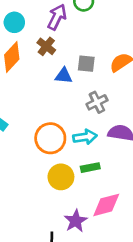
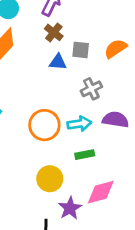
brown cross: (46, 46) -> (54, 32), moved
yellow circle: (61, 177) -> (50, 179), moved

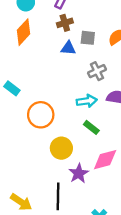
brown cross: (54, 32) -> (65, 23), turned 35
orange circle: (44, 125) -> (41, 115), moved
green rectangle: (85, 155) -> (91, 127), turned 49

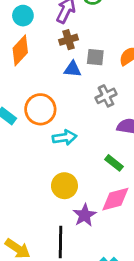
cyan arrow: (87, 101) -> (64, 137), moved
orange circle: (41, 115) -> (40, 109), moved
green rectangle: (91, 127) -> (114, 163), moved

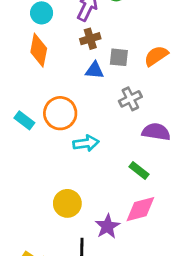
orange diamond: (20, 50) -> (39, 50), turned -32
yellow circle: (64, 186) -> (67, 203), moved

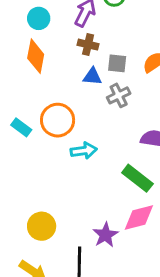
brown cross: (90, 39) -> (88, 45), turned 30
gray cross: (130, 99) -> (119, 95), moved
green rectangle: (139, 170) -> (137, 178), size x1.5
yellow circle: (67, 203) -> (42, 226), moved

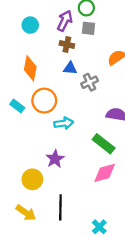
orange diamond: (36, 56) -> (30, 68), moved
gray square: (117, 63) -> (88, 28), moved
purple star: (105, 235) -> (55, 159), moved

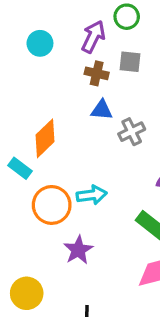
gray square: (88, 28) -> (130, 62), moved
orange diamond: (30, 68) -> (45, 138), moved, turned 35
orange circle: (44, 101) -> (52, 205), moved
yellow circle: (32, 179) -> (27, 293), moved

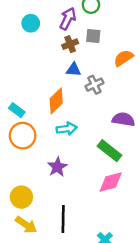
brown cross: (97, 73) -> (70, 44), turned -35
orange diamond: (45, 138) -> (56, 101), moved
orange circle: (52, 205) -> (23, 136), moved

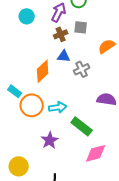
orange diamond: (56, 101) -> (43, 71), moved
orange circle: (23, 136) -> (32, 105), moved
green rectangle: (109, 151) -> (82, 126), moved

